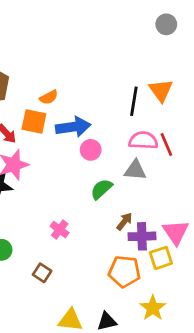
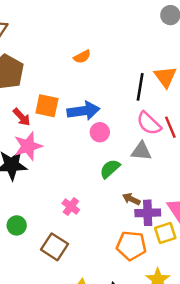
orange semicircle: (49, 97) -> (82, 57), moved
pink semicircle: (143, 140) -> (149, 123), turned -140
brown arrow: (124, 221) -> (131, 199), turned -102
brown square: (42, 273) -> (54, 247), size x1.5

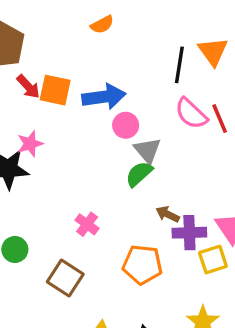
red arrow: (22, 117) -> (28, 87), moved
pink star: (28, 146) -> (30, 144), size x0.7
gray triangle: (141, 151) -> (147, 150), moved, turned 45
orange pentagon: (131, 246) -> (142, 265), moved

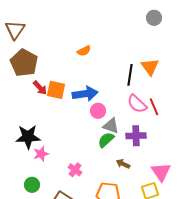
pink star: (30, 144) -> (41, 154), moved
gray triangle: (147, 150) -> (111, 126), turned -30
purple cross: (189, 233) -> (136, 136), moved

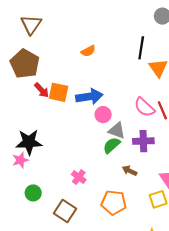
brown triangle: (15, 30) -> (31, 25), moved
black line: (130, 75) -> (141, 48), moved
pink star: (41, 154) -> (20, 160), moved

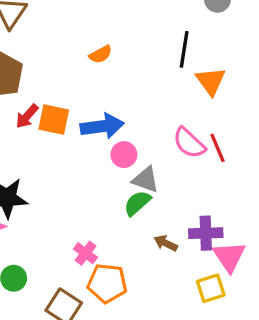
red arrow: (42, 90) -> (27, 116), turned 84
purple cross: (143, 141) -> (206, 233), moved
orange pentagon: (114, 202) -> (107, 283), moved

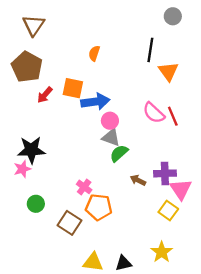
orange semicircle: (101, 54) -> (94, 53), turned 136
orange square: (54, 120) -> (73, 88), moved
gray triangle: (146, 180) -> (111, 138), moved
yellow square: (211, 288) -> (168, 211), turned -36

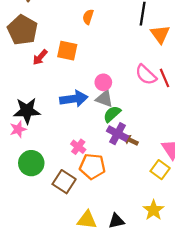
blue arrow: (95, 102) -> (74, 99), moved
purple cross: (165, 173) -> (117, 134), moved, turned 30
green circle: (36, 204) -> (31, 163), size x1.5

